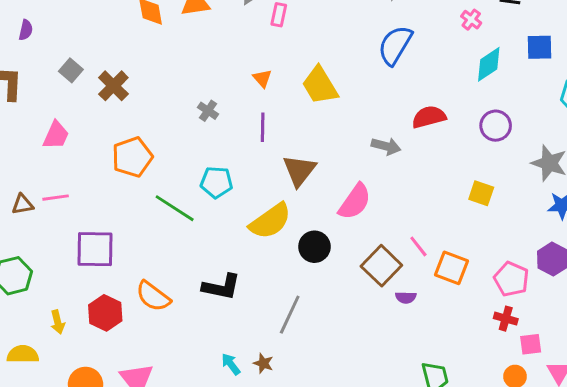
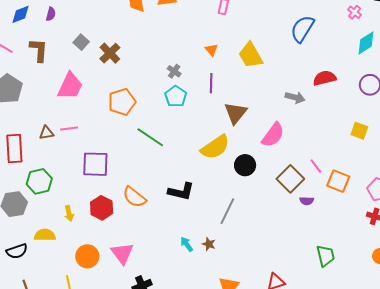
pink trapezoid: (56, 135) -> (70, 86), size x1.4
cyan pentagon: (217, 182) -> (176, 96), moved, turned 30

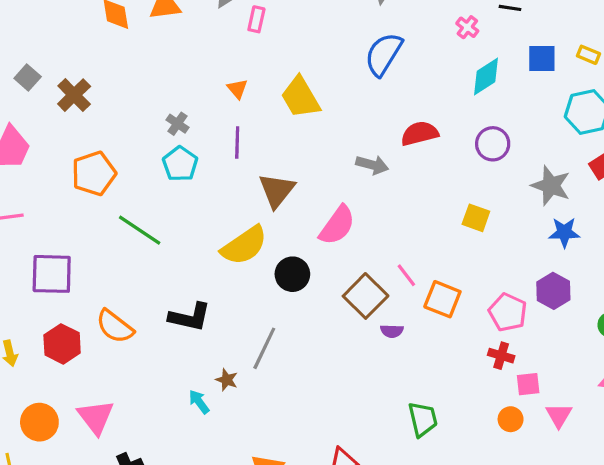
brown star: (209, 244) -> (227, 380), moved

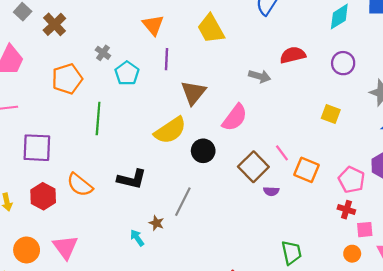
orange triangle: (237, 89) -> (153, 25), moved, size x1.5
gray cross: (177, 124) -> (103, 53), moved
green line: (140, 230) -> (98, 118), turned 60

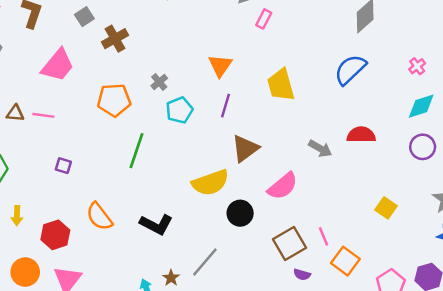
purple circle: (343, 63) -> (423, 147), moved
purple square: (37, 148) -> (63, 166), size x0.5
red hexagon: (43, 196) -> (55, 235), moved

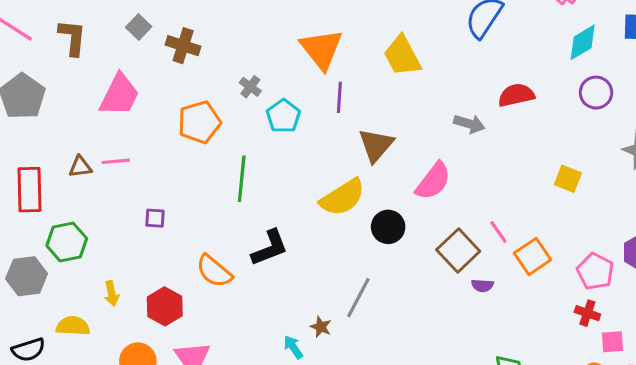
brown cross: (115, 39) -> (183, 46), turned -30
orange triangle: (220, 66) -> (321, 49), size x1.4
black L-shape: (156, 224) -> (270, 248), moved, turned -36
orange square: (345, 261) -> (533, 256), turned 32

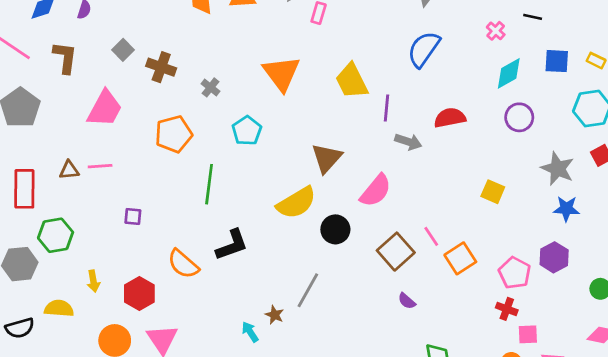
gray cross: (250, 87) -> (211, 87), moved
purple line: (339, 97) -> (386, 108), moved
purple semicircle: (482, 285) -> (407, 301), moved, turned 36

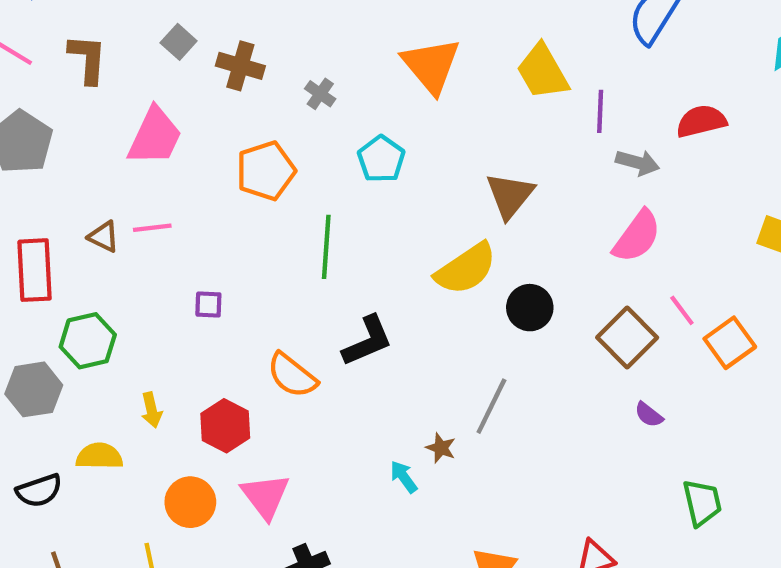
brown triangle: (69, 170) -> (104, 237), turned 35
pink semicircle: (376, 191) -> (637, 236), moved

